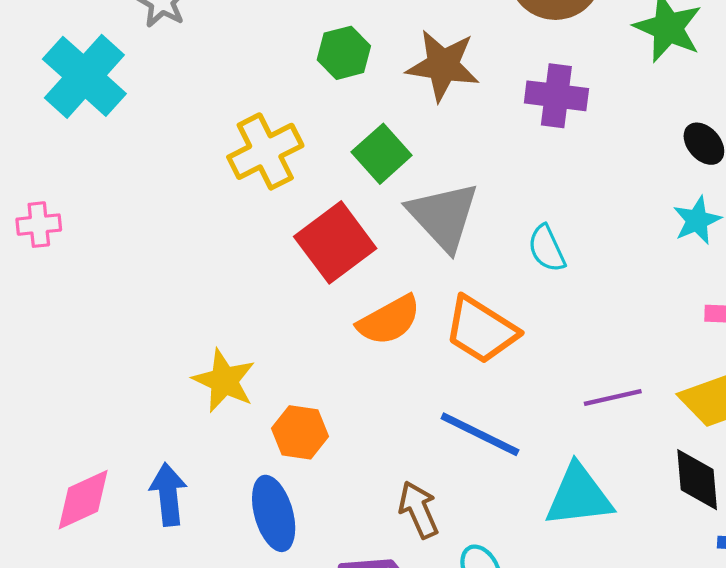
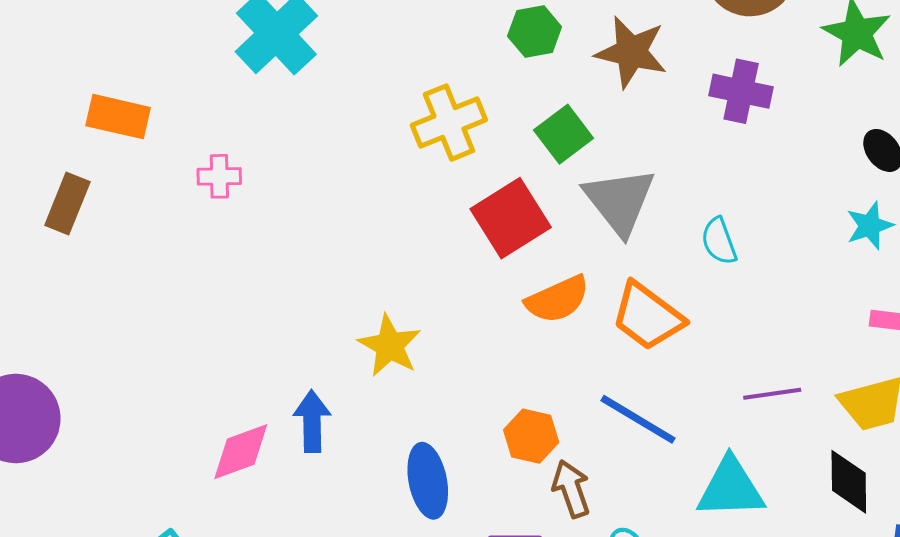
orange hexagon: (300, 432) -> (531, 436), moved
blue arrow: (168, 494) -> (312, 421), moved

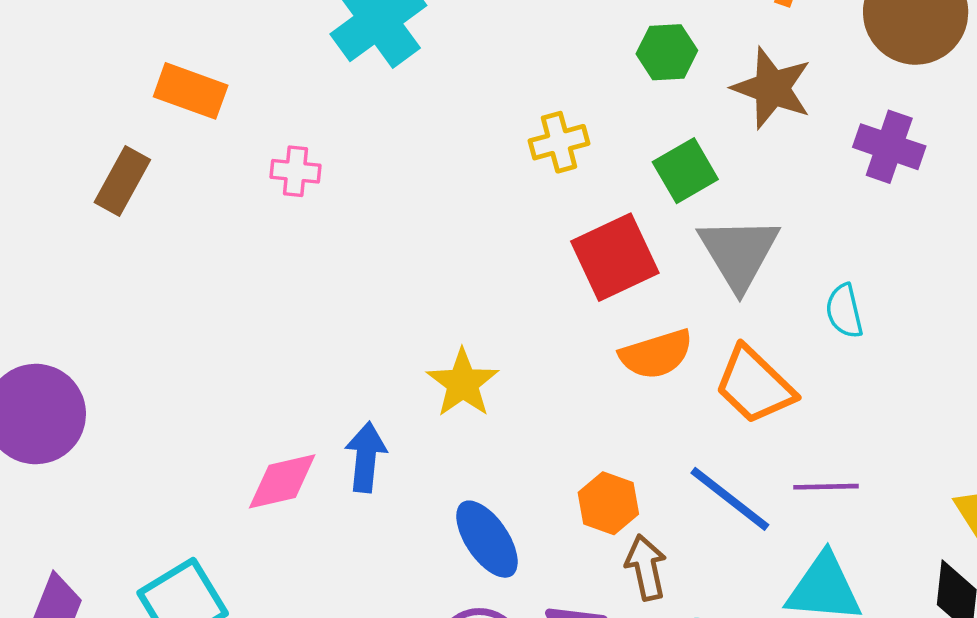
yellow cross: (449, 123) -> (559, 142), size x0.7
purple line: (772, 394) -> (826, 487), moved
blue ellipse: (428, 481) -> (487, 539), turned -30

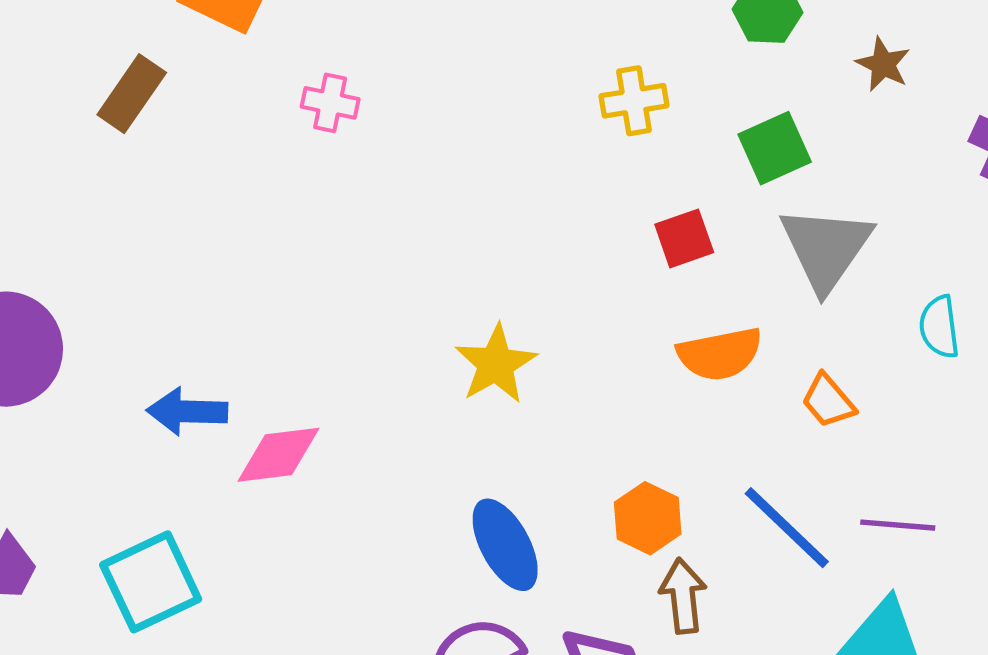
brown star: (772, 88) -> (883, 64), size x0.6
red square: (615, 257) -> (684, 238), size x0.6
orange trapezoid: (754, 385) -> (828, 401), size x0.6
blue arrow: (366, 457) -> (187, 411), moved, turned -100

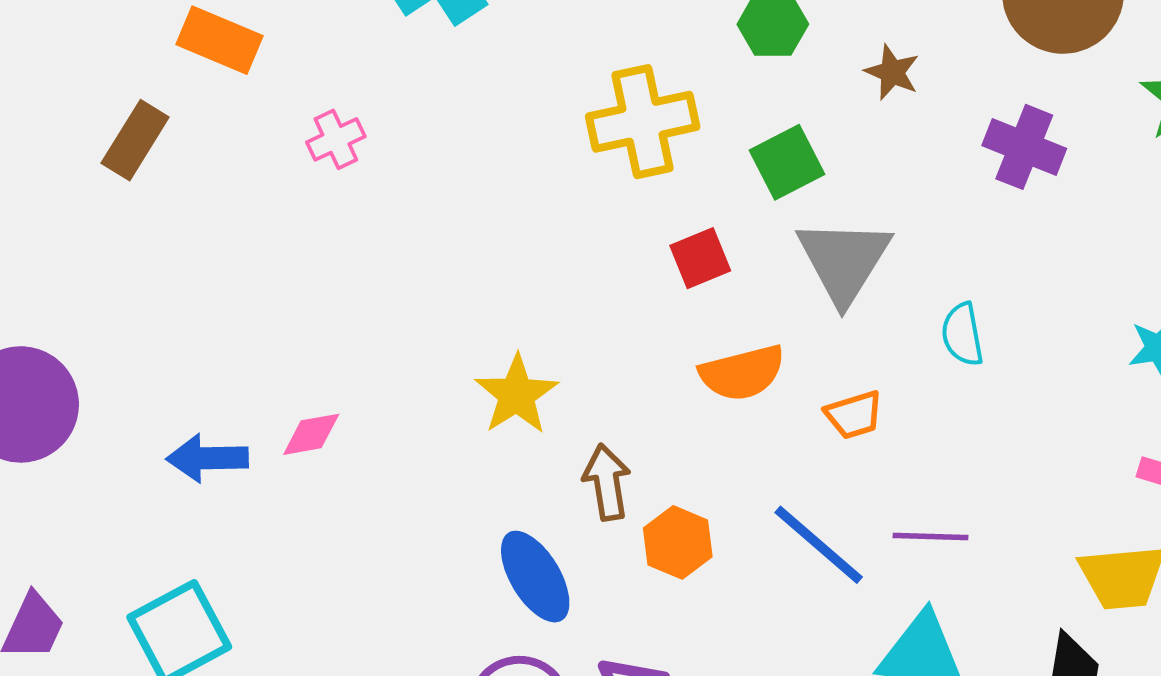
yellow cross: (634, 101) -> (643, 122), size x1.6
pink cross: (330, 103) -> (336, 139), turned -34
orange trapezoid: (828, 401) -> (854, 415), turned -64
pink diamond: (278, 455) -> (311, 434), moved, size x0.7
brown arrow: (683, 596) -> (607, 482), moved

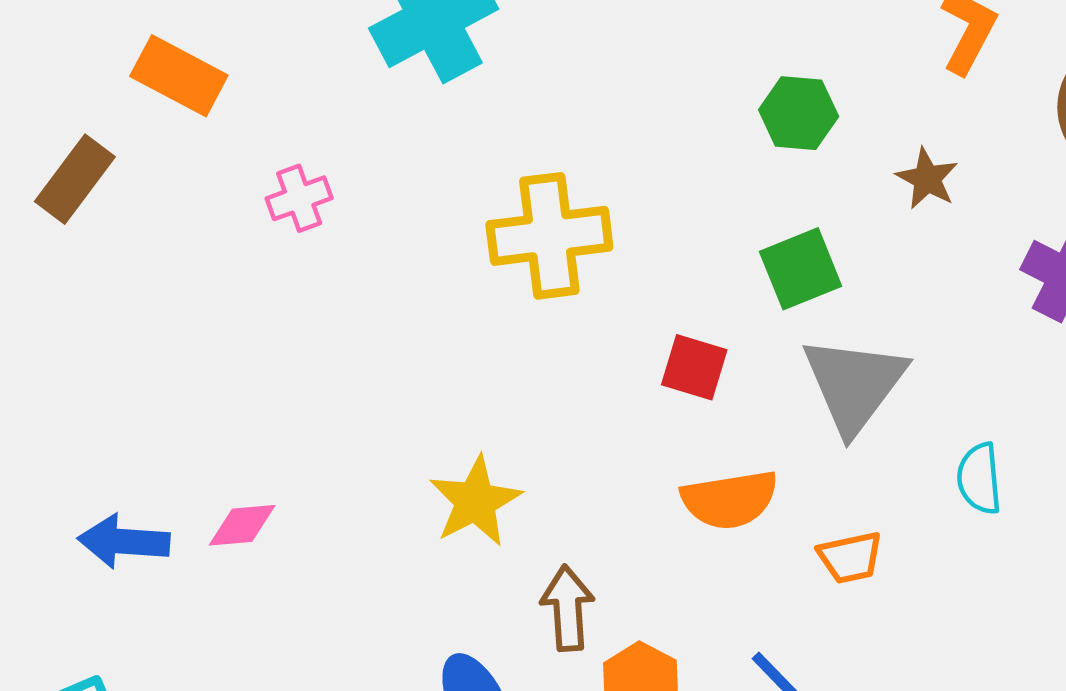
yellow cross: (643, 122) -> (549, 236), moved
red square: (700, 258) -> (694, 367), turned 34

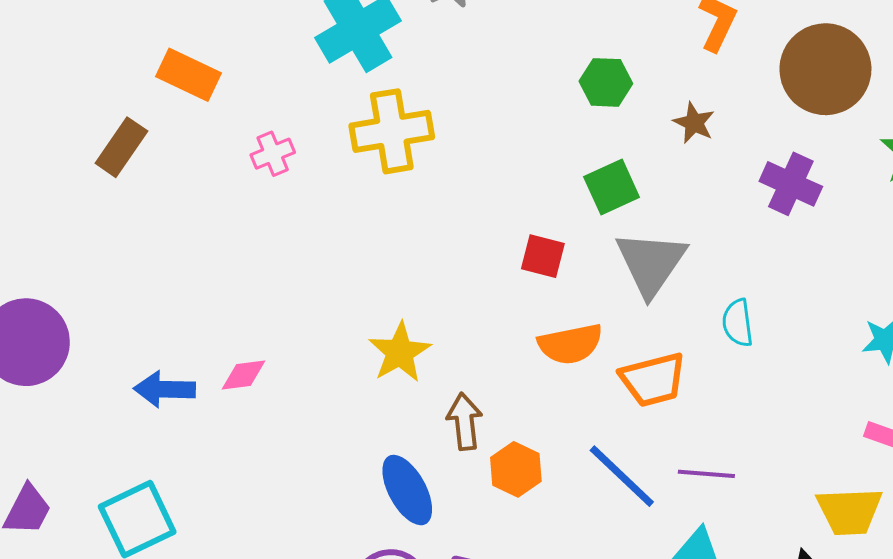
yellow cross: (549, 236) -> (392, 131), moved
orange trapezoid: (850, 557) -> (653, 380), size x1.5

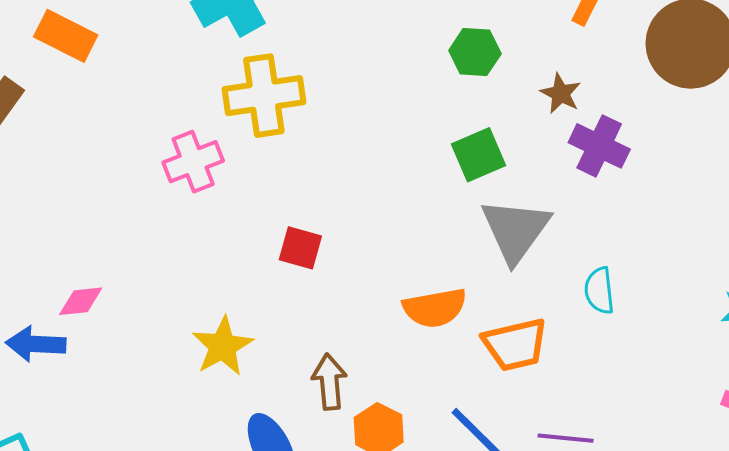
pink cross: (273, 154) -> (193, 162), moved, size x1.4
purple cross: (791, 184) -> (599, 146), moved
red square: (543, 256) -> (300, 248), moved
yellow star: (400, 352) -> (223, 346), moved
pink diamond: (244, 375) -> (81, 301), moved

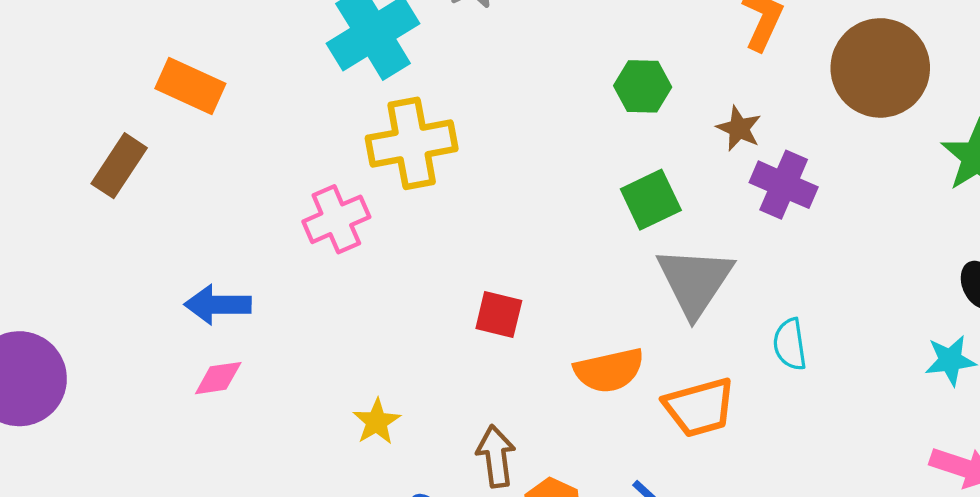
red square: (300, 248) -> (499, 314), moved
blue arrow: (36, 344) -> (218, 305), moved
yellow star: (223, 346) -> (377, 422), size x0.7

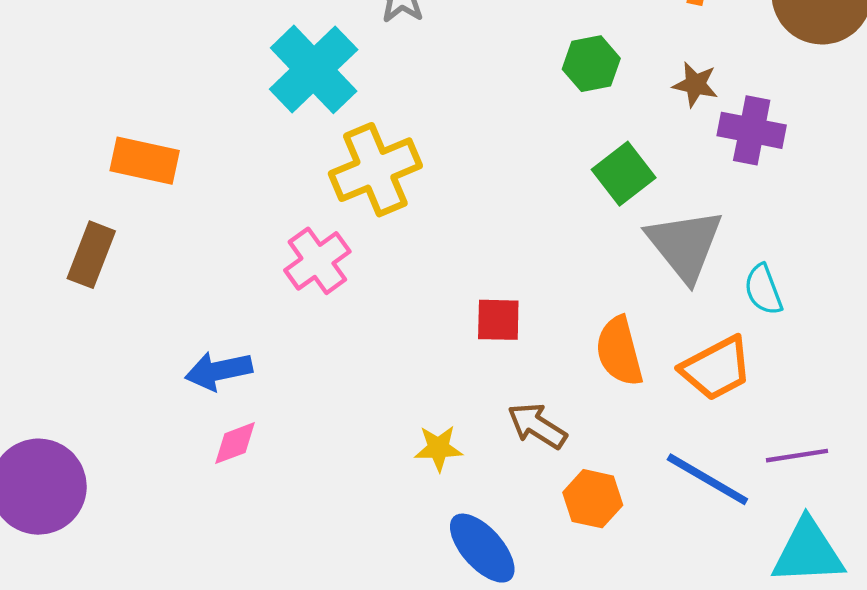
cyan semicircle: (790, 344) -> (763, 290), moved
orange semicircle: (609, 370) -> (619, 351), turned 100
yellow star: (377, 422) -> (438, 448), moved, turned -30
brown arrow: (496, 456) -> (537, 426), moved, turned -38

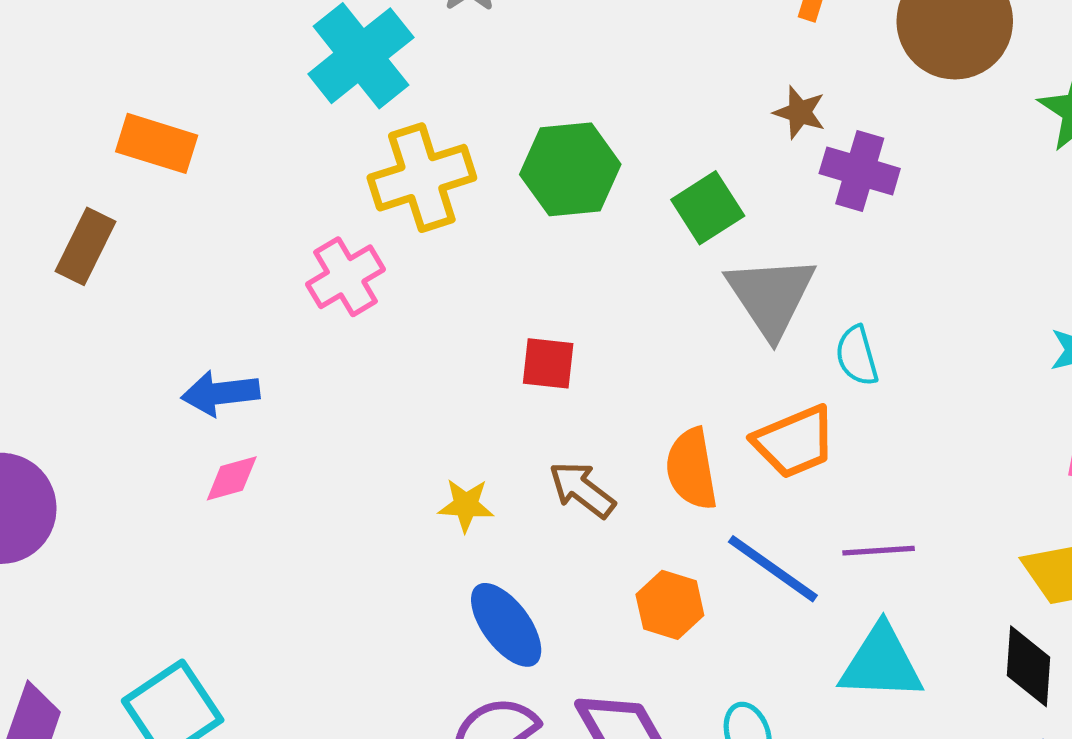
green hexagon: (591, 64) -> (570, 169), moved, size x1.5
orange semicircle: (619, 351) -> (692, 469), moved
orange hexagon: (593, 499) -> (670, 605), moved

